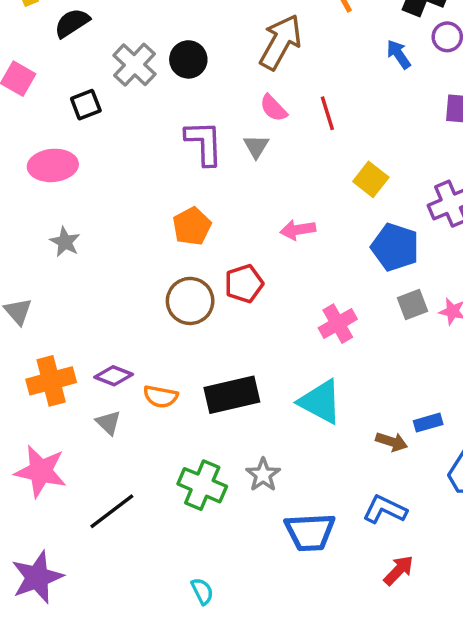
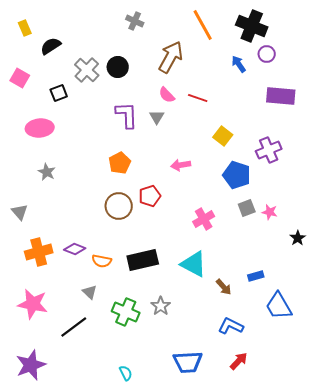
red line: (327, 113) -> (198, 98), turned -54
gray triangle: (108, 423) -> (90, 292), moved
brown arrow: (392, 442) -> (224, 287), moved, turned 30
blue trapezoid: (310, 532) -> (188, 362), moved

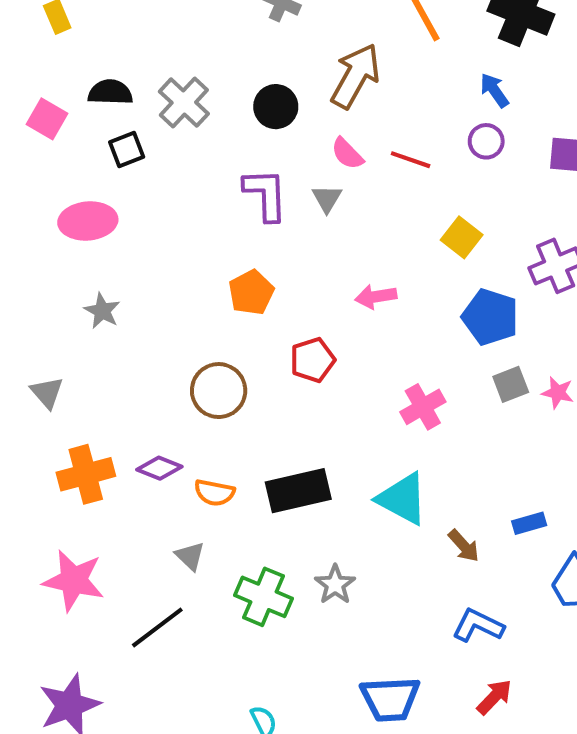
black semicircle: (51, 46) -> (110, 92), moved, turned 35
purple circle: (267, 54) -> (486, 141), moved
black circle: (118, 67) -> (276, 107), moved
brown circle: (119, 206) -> (219, 391), moved

